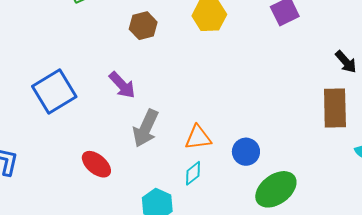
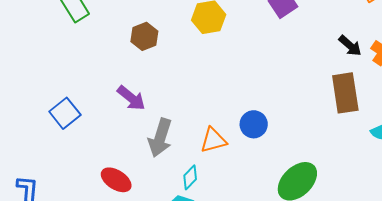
blue square: (54, 91) -> (65, 113), size x0.7
blue circle: (246, 152) -> (254, 124), moved
cyan diamond: (193, 173) -> (190, 177), moved

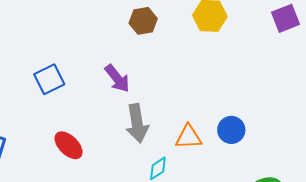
gray arrow: (160, 138) -> (137, 123), turned -39
red ellipse: (116, 180) -> (69, 145), moved

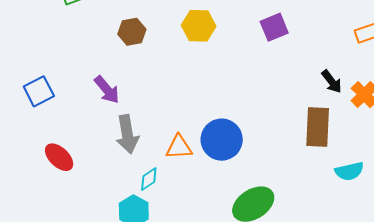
blue circle: (231, 130) -> (222, 140), size x1.5

